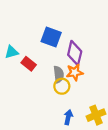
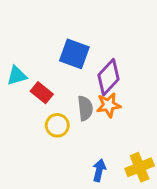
purple diamond: (75, 53) -> (109, 77), turned 30
yellow circle: (62, 86) -> (57, 125), moved

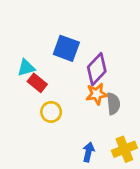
cyan triangle: (17, 76) -> (26, 68), moved
gray semicircle: (85, 108) -> (113, 104), moved

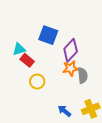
blue arrow: (88, 152) -> (64, 111), turned -64

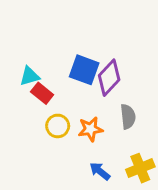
blue square: (48, 35) -> (84, 70), moved
orange star: (71, 68) -> (90, 129), moved

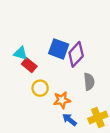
cyan triangle: (30, 76) -> (21, 53), turned 32
orange star: (90, 129) -> (62, 100), moved

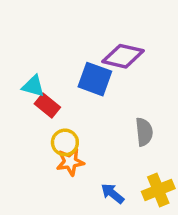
purple diamond: (76, 54) -> (123, 56), moved, turned 60
orange star: (62, 100) -> (70, 162), moved

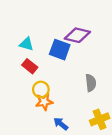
cyan triangle: (33, 86) -> (26, 44), moved
blue arrow: (112, 193) -> (61, 124), moved

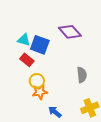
purple diamond: (77, 35) -> (70, 32), turned 35
blue square: (60, 50) -> (40, 45), moved

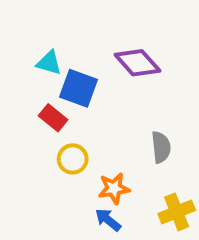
cyan triangle: (24, 40) -> (49, 63), moved
orange star: (40, 92) -> (114, 188), moved

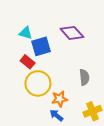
blue square: (79, 88) -> (41, 46), turned -36
yellow circle: (73, 159) -> (38, 83), size x1.6

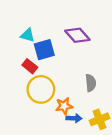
blue arrow: (56, 115) -> (74, 118), moved, turned 144

